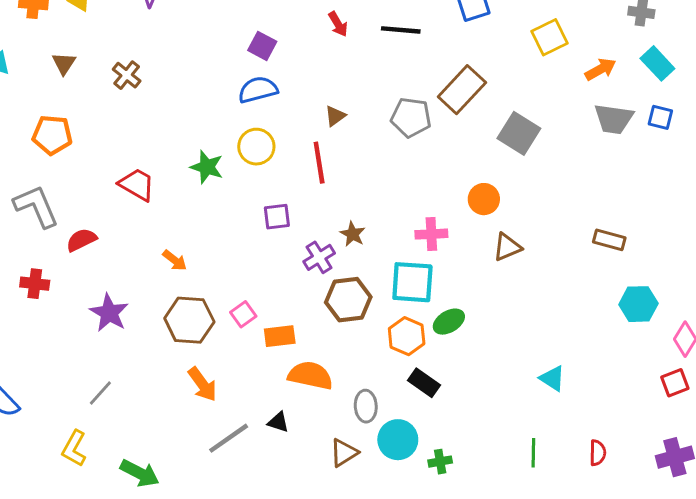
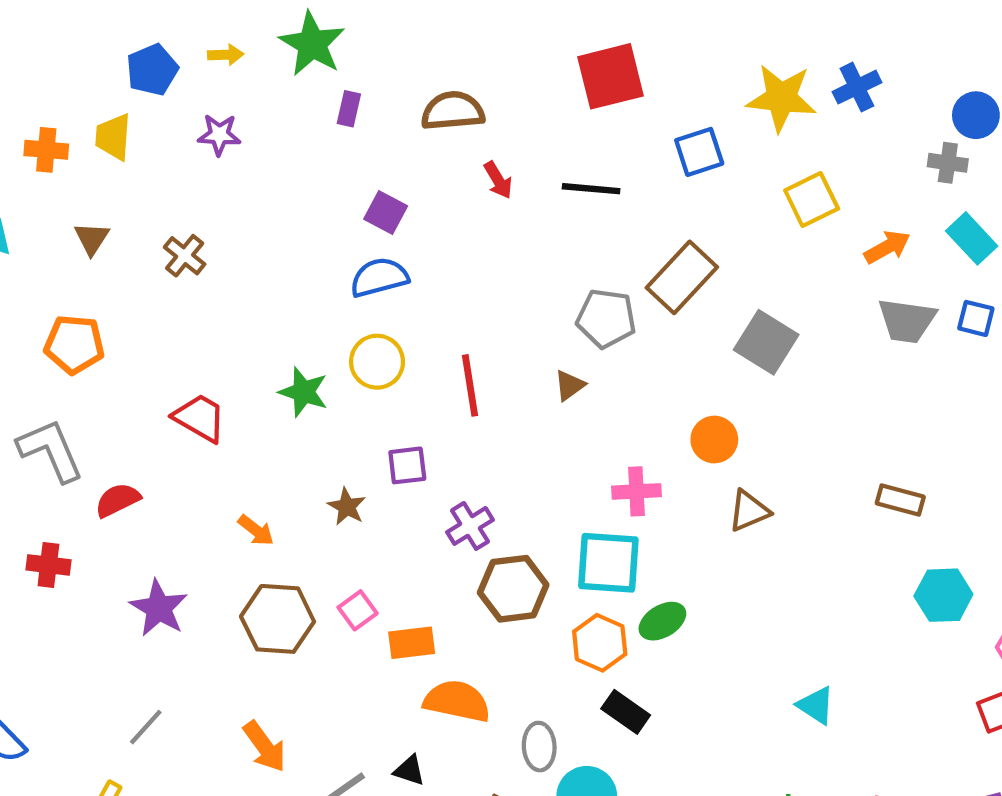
brown triangle: (335, 116) -> (569, 385), moved
brown star: (353, 234) -> (347, 507), moved
orange arrow: (202, 384) -> (265, 747), moved

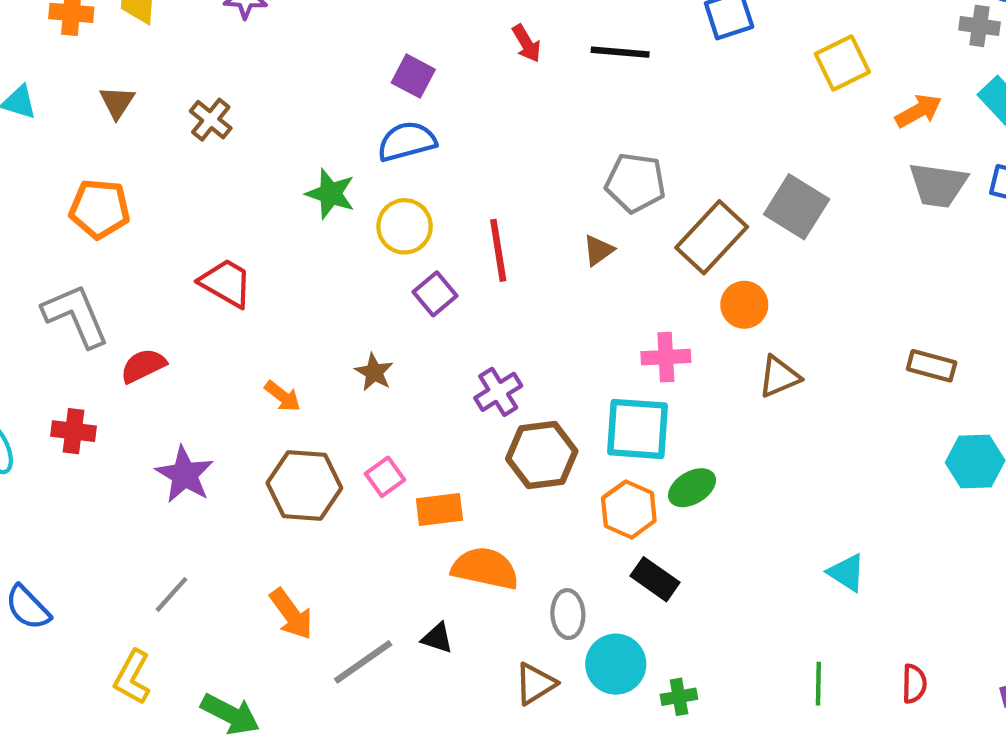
brown rectangle: (682, 277) -> (712, 237), moved
green star: (304, 392) -> (330, 194), moved
purple square: (407, 465) -> (435, 294), moved, turned -33

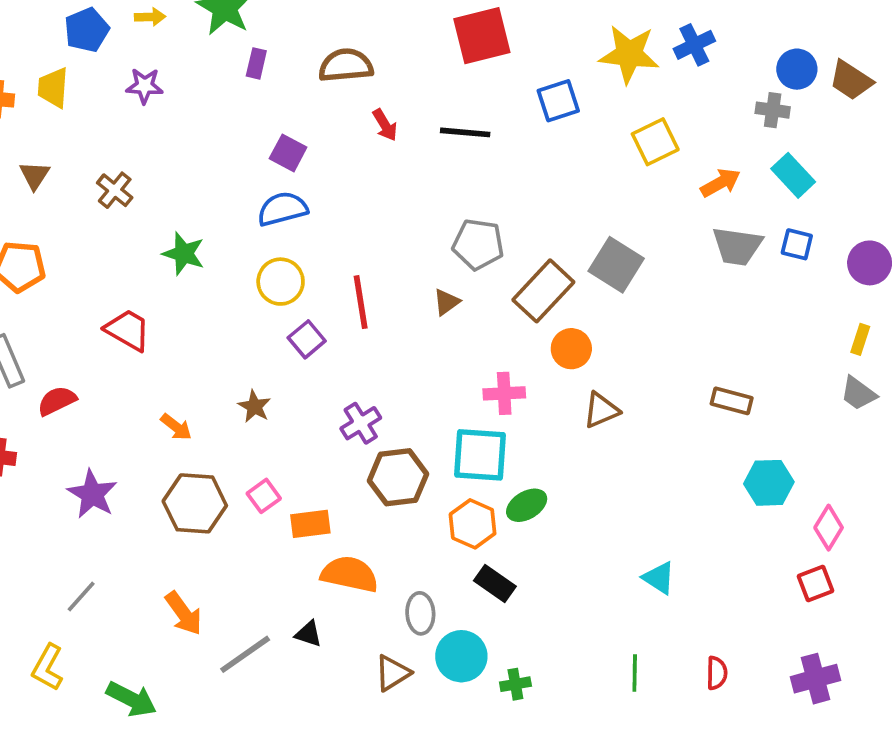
green star: (330, 194) -> (184, 254), moved

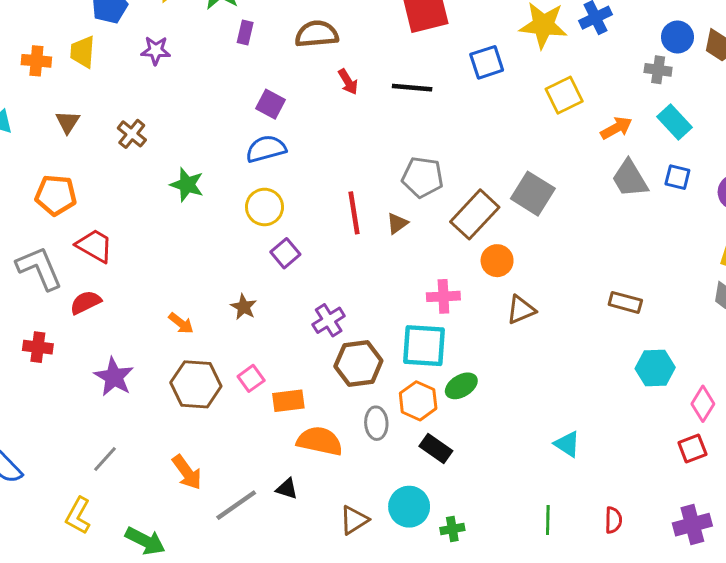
gray trapezoid: (737, 246) -> (630, 179), turned 51
red line: (361, 302) -> (354, 213), moved
red trapezoid: (128, 330) -> (95, 246), moved
gray ellipse: (420, 613) -> (376, 423), moved

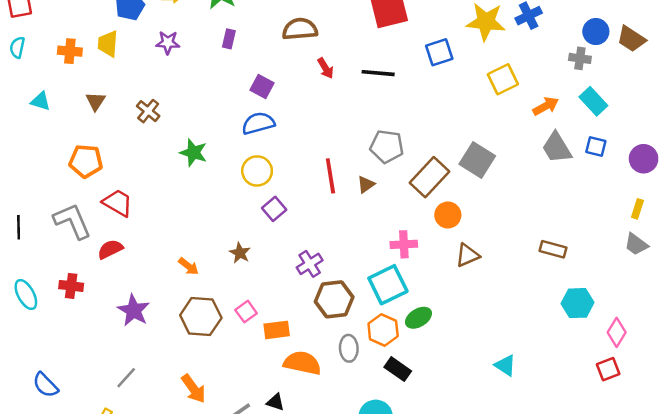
purple rectangle: (245, 33) -> (229, 39), moved
cyan square: (424, 346) -> (388, 285), turned -30

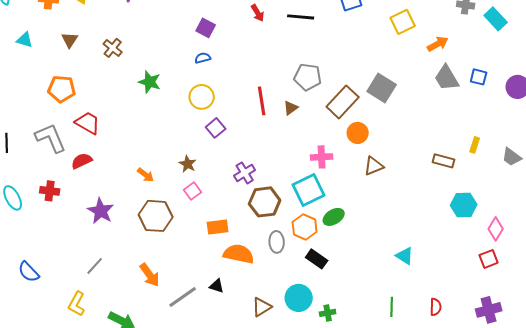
cyan rectangle: (593, 101) -> (496, 19), moved
blue semicircle: (258, 123) -> (203, 58), size x0.6
yellow rectangle: (637, 209) -> (475, 145), moved
pink square: (246, 312) -> (193, 191), moved

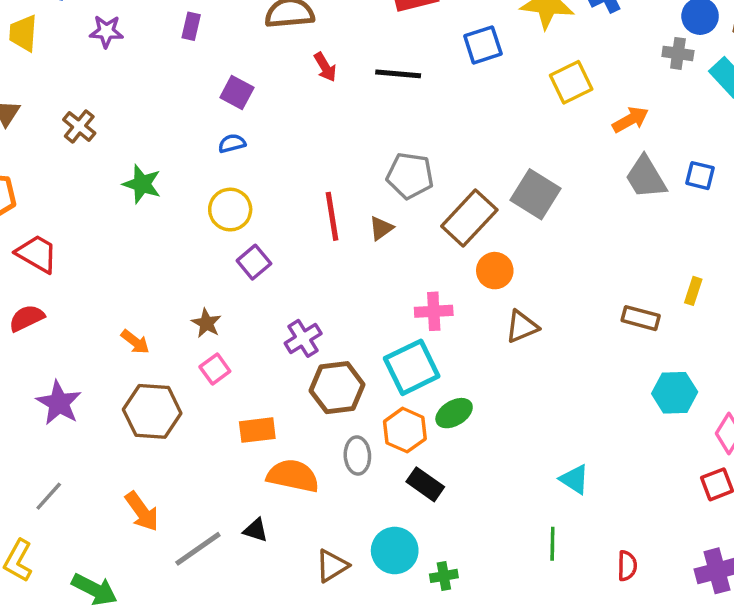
green line: (392, 307) -> (552, 544), moved

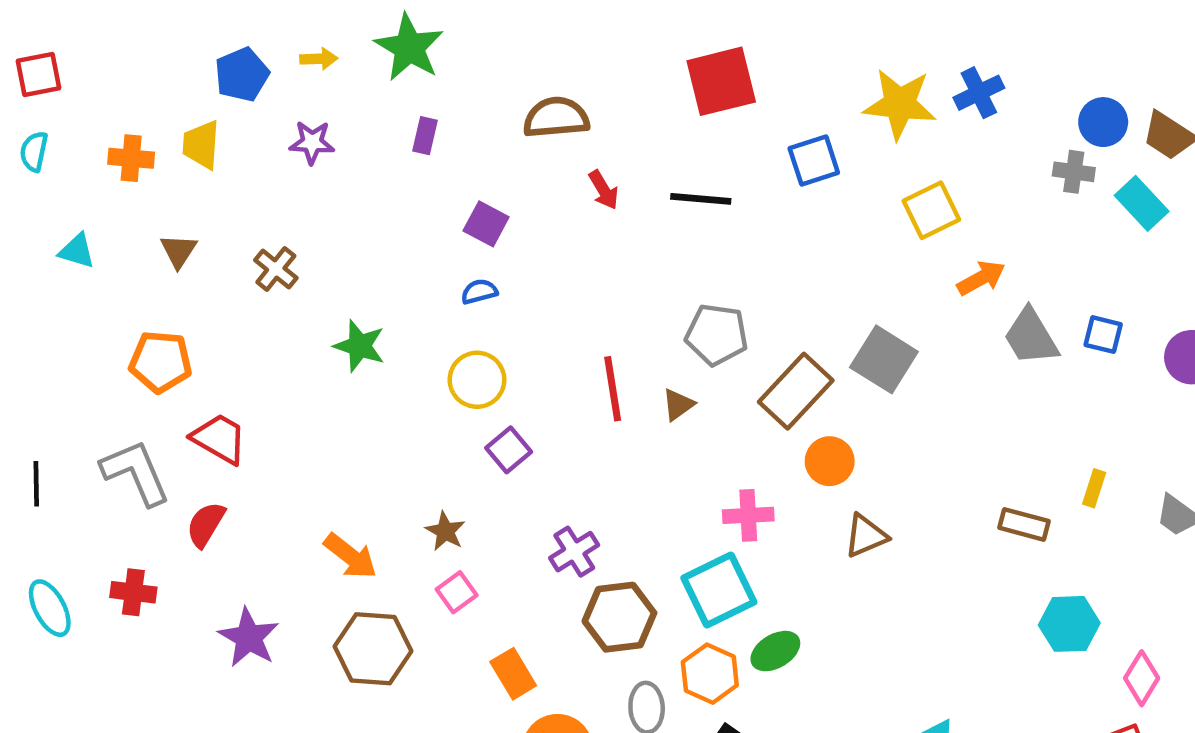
orange arrow: (630, 120) -> (981, 278), moved
red semicircle: (27, 318) -> (206, 524), turned -33
orange arrow: (135, 342) -> (350, 556), size x1.4
orange rectangle: (257, 430) -> (513, 674), turned 66

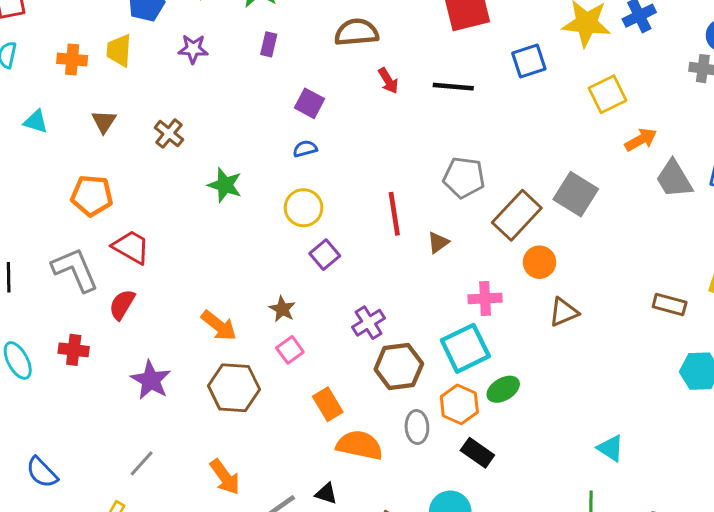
brown triangle: (678, 405) -> (438, 242), moved

